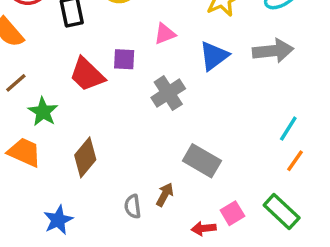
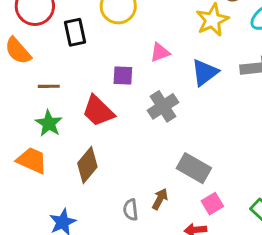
red trapezoid: (87, 74) -> (98, 111), moved
brown line: (16, 83) -> (49, 86), moved, turned 40
pink square: (232, 213) -> (212, 204), moved

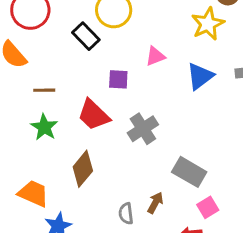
black rectangle: (75, 32) -> (86, 36), moved, turned -32
gray cross: (163, 106) -> (143, 129), moved
orange trapezoid: (32, 160) -> (33, 194), moved

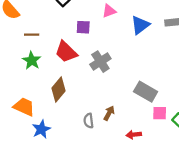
gray rectangle: (189, 172) -> (146, 92), moved
pink square: (208, 207) -> (160, 113), moved, turned 32

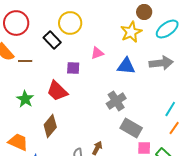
blue triangle: (140, 25) -> (126, 66), turned 42
brown line: (32, 35) -> (25, 61), moved
gray cross: (100, 62) -> (116, 101), moved

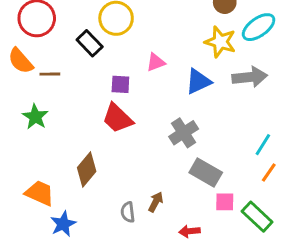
yellow star: (131, 32) -> (220, 42), moved, turned -30
blue triangle: (126, 66) -> (198, 81), turned -30
red trapezoid: (57, 91) -> (118, 118), moved
green star: (25, 99) -> (35, 117), moved

